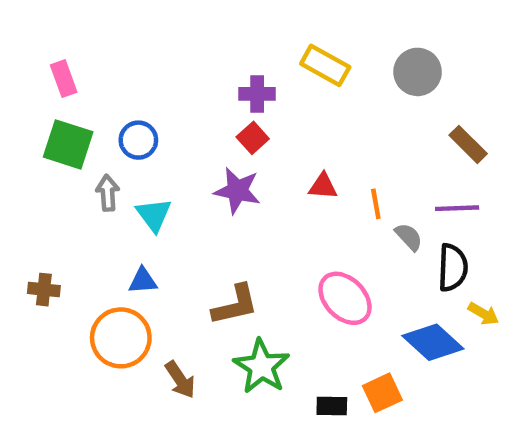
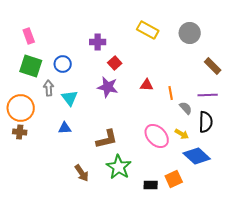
purple cross: (257, 94) -> (98, 42), moved
yellow arrow: (483, 314) -> (182, 134), moved
orange circle: (121, 338) -> (21, 108), moved

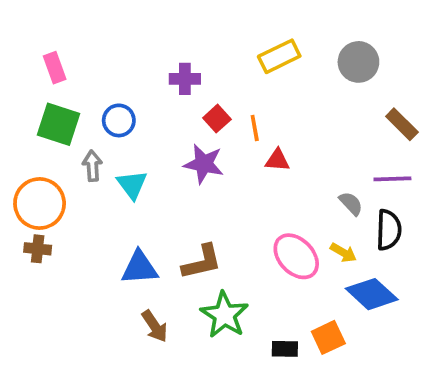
yellow rectangle: (148, 30) -> (279, 56), turned -55
orange line: (171, 93) -> (255, 128), moved
blue triangle: (65, 128) -> (140, 268), moved, size x1.5

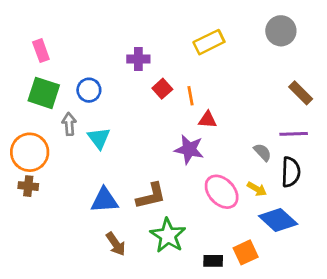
gray circle: (358, 62) -> (281, 31), moved
purple star: (204, 164) -> (189, 149), moved

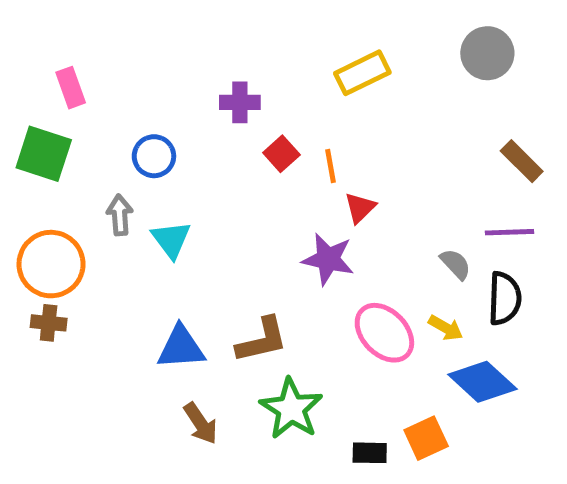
green square: (44, 93) -> (44, 154), moved
red triangle: (207, 120) -> (360, 208), turned -48

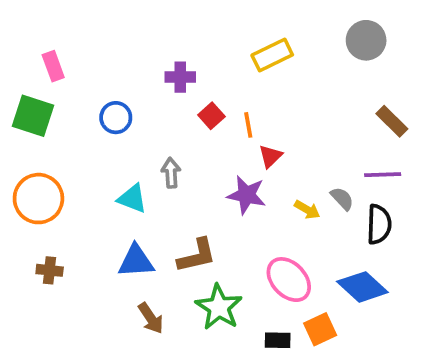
gray arrow: (120, 215) -> (171, 173), moved
cyan triangle: (171, 240) -> (132, 199), moved, turned -32
brown cross: (49, 323) -> (50, 270), moved
yellow arrow: (446, 328) -> (307, 210), moved
pink ellipse: (384, 333) -> (289, 280), moved

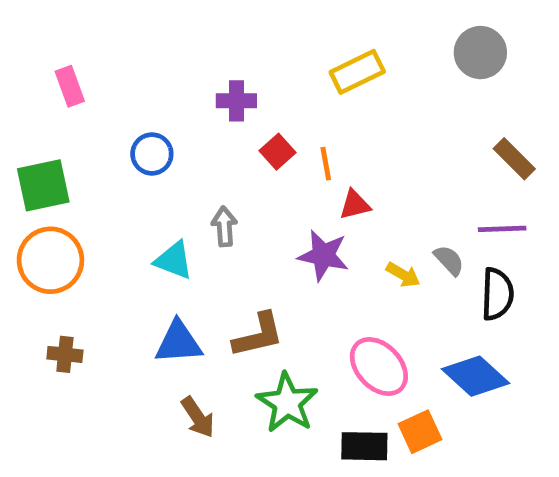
green square: (33, 116) -> (43, 185), moved, turned -30
red triangle: (270, 156) -> (355, 205), turned 30
black rectangle: (278, 340) -> (364, 446), size x1.4

